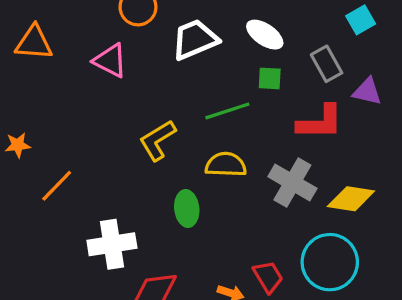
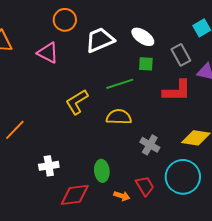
gray cross: (292, 182) -> (150, 145), moved, size x0.7
green ellipse: (187, 208) -> (102, 171), moved
white cross: (112, 244) -> (49, 166), size x0.7

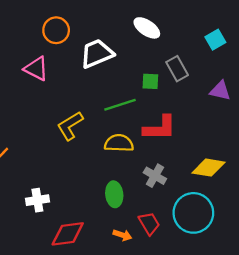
white ellipse: (143, 37) -> (147, 28), moved
gray rectangle: (181, 55) -> (177, 69), moved
red L-shape: (177, 91) -> (160, 128), moved
green ellipse: (102, 171) -> (114, 194), moved

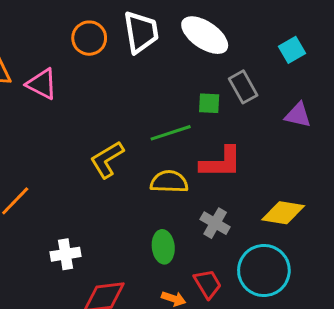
white ellipse: (147, 28) -> (205, 35), size x1.4
white trapezoid: (97, 54) -> (141, 32), moved, turned 104
pink triangle: (36, 69) -> (42, 84), moved

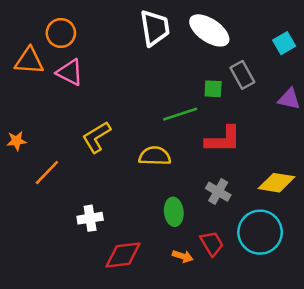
orange circle: (89, 38) -> (61, 33), moved
yellow L-shape: (107, 159) -> (96, 137), moved
yellow semicircle: (169, 182) -> (155, 156), moved

